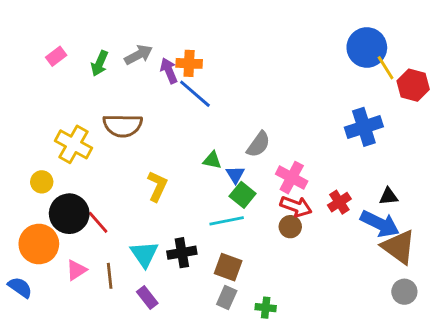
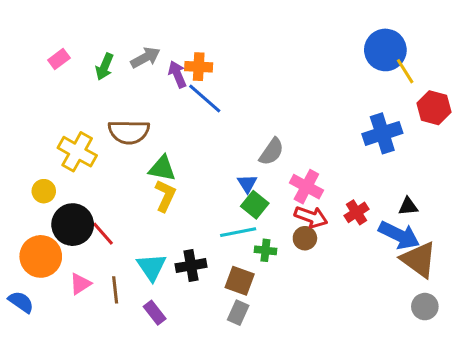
red hexagon: (413, 85) -> (434, 108), moved
green triangle: (212, 160) -> (162, 168), moved, size x1.4
green cross: (266, 308) -> (265, 250), moved

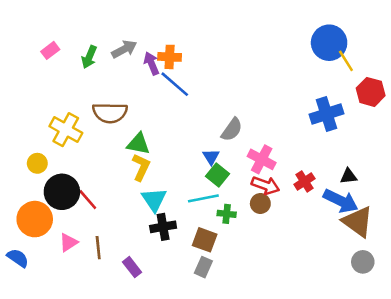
cyan triangle: (152, 267) -> (154, 200), moved

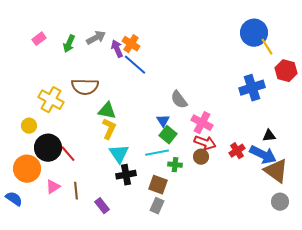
orange cross: (170, 57) -> (131, 44), turned 30
gray semicircle: (232, 130) -> (179, 100), turned 108
red cross: (304, 181) -> (237, 151), moved

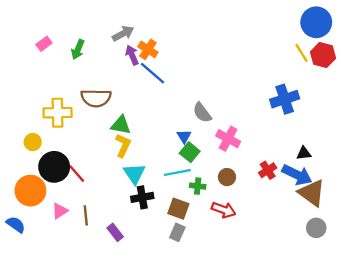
blue circle: (254, 33) -> (316, 22), moved
gray arrow: (96, 38) -> (123, 34), moved
red hexagon: (286, 71) -> (323, 55), moved
yellow cross: (51, 100) -> (58, 113), turned -30
red arrow: (205, 143) -> (224, 210), moved

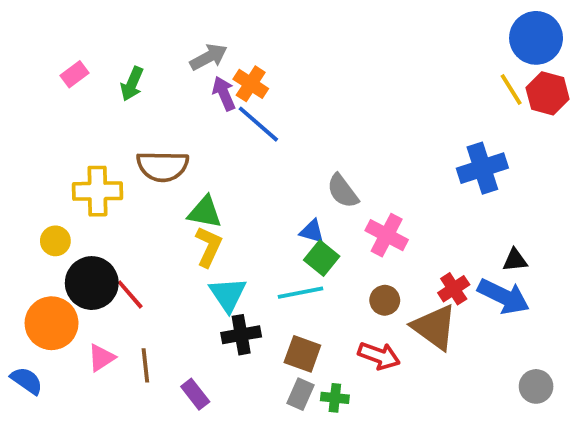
blue triangle: (184, 136) -> (312, 231), turned -42
green cross: (198, 186) -> (335, 398), moved
brown triangle: (312, 193) -> (435, 327), moved

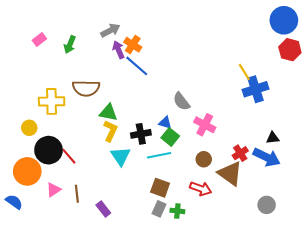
yellow line: (511, 90) -> (244, 72), moved
black cross: (241, 335) -> (141, 134), moved
gray circle: (536, 386) -> (267, 205), moved

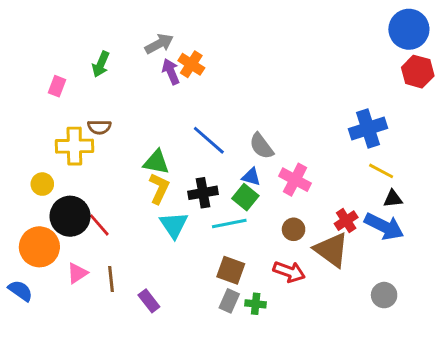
pink rectangle: (39, 40) -> (57, 86), moved, turned -32
blue line: (137, 66) -> (209, 140), moved
yellow line: (244, 72) -> (381, 171), moved, turned -30
brown semicircle: (86, 88) -> (99, 127), moved, size x0.6
blue triangle: (165, 123) -> (251, 177), moved

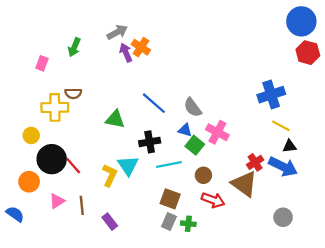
yellow L-shape: (159, 188) -> (110, 175), moved
green square: (245, 197) -> (195, 145), moved
brown circle: (294, 229) -> (203, 175), moved
orange circle: (39, 247) -> (29, 182), size x0.7

